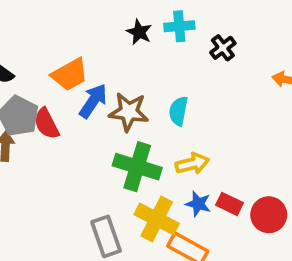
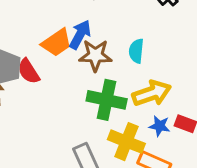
orange trapezoid: (70, 75) -> (57, 43), moved
blue arrow: (93, 101) -> (80, 35), moved
yellow arrow: (192, 164) -> (152, 93), size x1.4

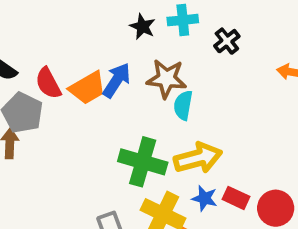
brown star: (95, 55) -> (166, 79), moved
red semicircle: (29, 71) -> (48, 83), moved

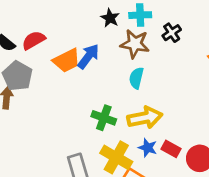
brown star: (166, 79) -> (135, 44), moved
red semicircle: (48, 83) -> (34, 40), moved, turned 85
green cross: (143, 162) -> (104, 118), size x0.7

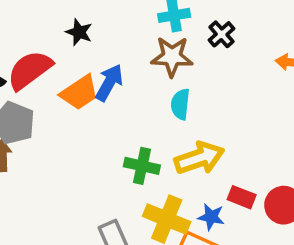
black star: (110, 18) -> (79, 32), moved
red semicircle: (34, 40) -> (30, 70), size x1.4
blue star: (148, 148) -> (211, 217), moved

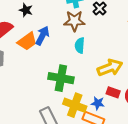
yellow arrow: (199, 158) -> (110, 68), moved
green cross: (142, 166) -> (61, 78), size x1.4

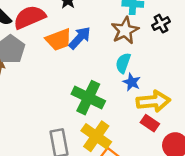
brown star: (74, 21) -> (125, 30), turned 30
red rectangle: (113, 92) -> (150, 123), moved
blue star: (98, 103) -> (132, 82), moved

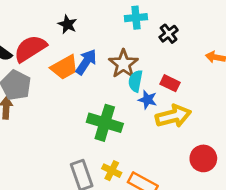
brown star: (125, 30) -> (123, 64), moved
red rectangle: (150, 123) -> (170, 83), moved
yellow cross: (96, 136) -> (112, 171), moved, size x0.6

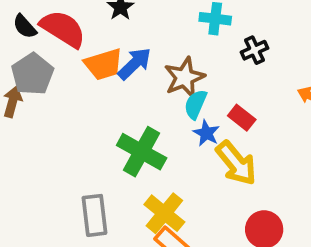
red semicircle: (30, 49) -> (63, 29), turned 52
yellow arrow: (173, 116) -> (236, 163), turned 52
yellow cross: (112, 171) -> (164, 213), moved, size x1.5

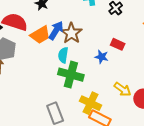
brown star: (184, 77) -> (71, 33), moved
cyan semicircle: (196, 104) -> (63, 55), moved
yellow arrow: (236, 163) -> (123, 89), moved, size x0.7

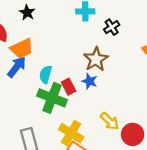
blue arrow: (56, 30) -> (17, 67), moved
brown star: (71, 33) -> (96, 59), moved
red rectangle: (118, 44) -> (69, 87), moved, turned 32

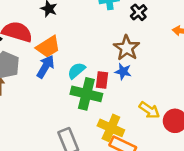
cyan semicircle: (46, 75) -> (76, 71), turned 42
red rectangle: (69, 87) -> (102, 80), turned 42

